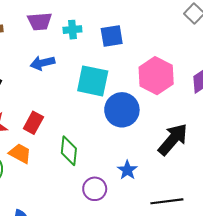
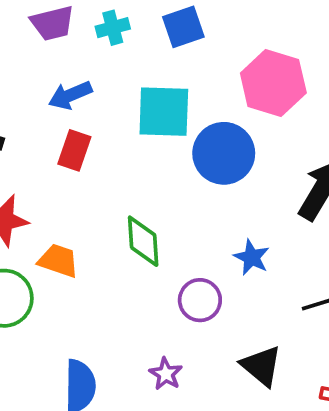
red rectangle: (33, 123) -> (74, 150), moved

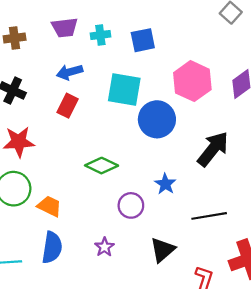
green diamond: (143, 241) -> (102, 166), turned -68
orange trapezoid: (58, 261) -> (49, 206), moved
black triangle: (261, 366) -> (163, 250), turned 32

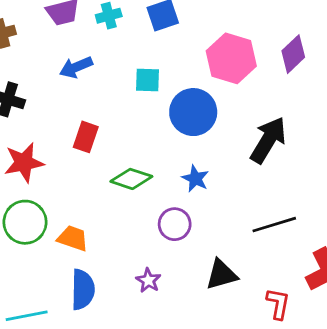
cyan square: (124, 89) -> (148, 80), size x0.6
red rectangle: (68, 106) -> (86, 137), moved
blue star: (165, 184) -> (195, 179), moved
black triangle: (163, 250) -> (221, 275), turned 32

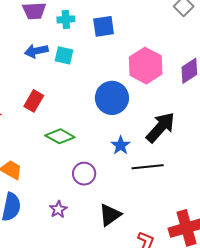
cyan square: (148, 80) -> (64, 55), moved
blue star: (195, 179) -> (121, 145), moved
black line: (274, 225) -> (148, 167), moved
black triangle: (221, 275) -> (110, 215), turned -30

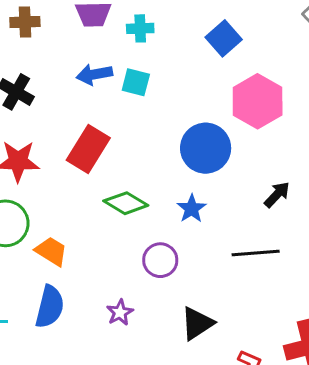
blue square: (104, 26) -> (224, 38), moved, turned -35
red rectangle: (34, 101) -> (88, 149), size x1.4
black arrow: (161, 127) -> (277, 195), size x0.6
blue star: (121, 145) -> (192, 209), moved

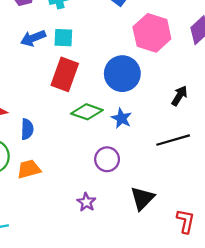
red rectangle: (88, 149) -> (65, 74), moved
green diamond: (126, 203) -> (87, 112), moved
orange trapezoid: (51, 251) -> (29, 169), turned -35
blue semicircle: (50, 307) -> (27, 129), moved, size x0.7

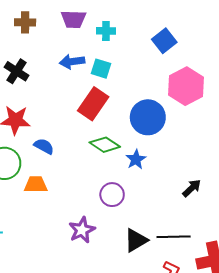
black arrow: (179, 96) -> (192, 188), moved
blue semicircle: (27, 129) -> (44, 146), turned -78
black line: (173, 140) -> (174, 237), moved
purple star: (86, 202) -> (82, 230), size x1.4

